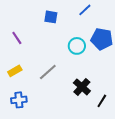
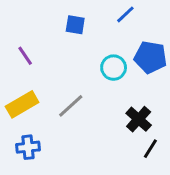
yellow rectangle: (15, 71) -> (22, 104), size x1.5
black cross: (82, 87) -> (139, 119), moved

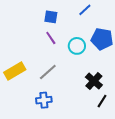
purple line: (25, 56) -> (51, 38), moved
blue cross: (28, 147) -> (44, 100), moved

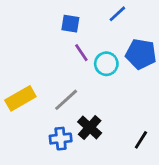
purple line: (51, 38) -> (81, 53), moved
black cross: (94, 81) -> (90, 127), moved

